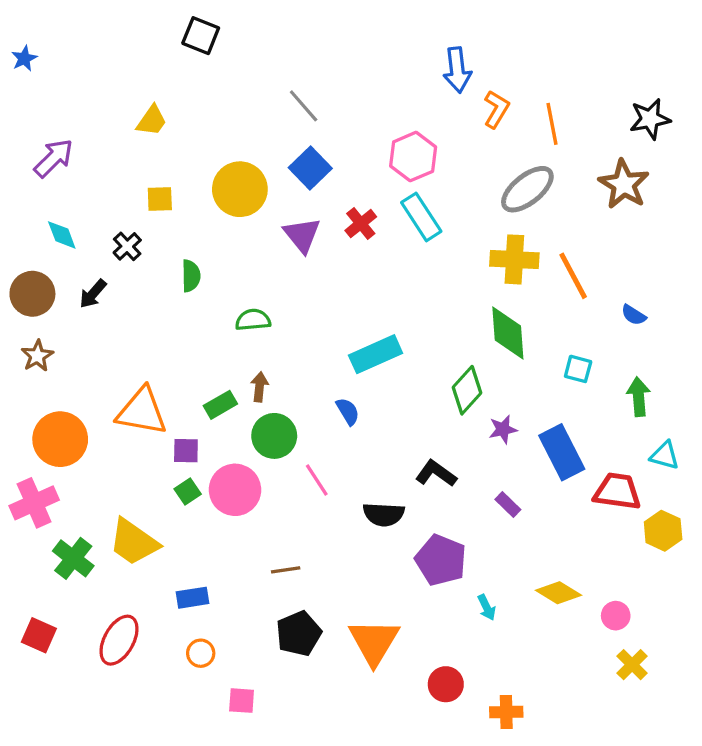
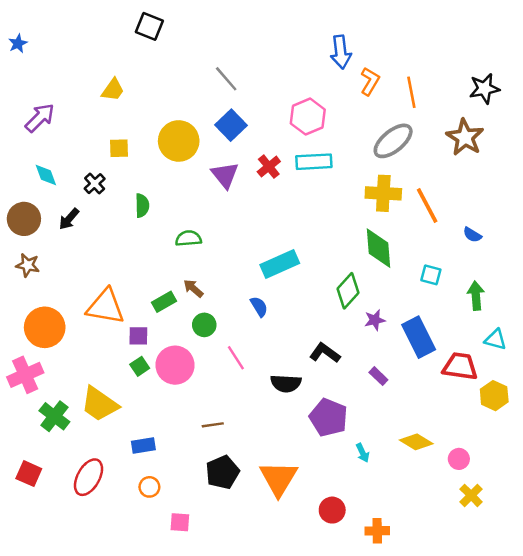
cyan rectangle: (421, 217) -> (314, 162), turned -60
brown star: (37, 356) -> (28, 265), turned -30
brown arrow: (260, 387) -> (193, 288), turned -55
green circle: (274, 436) -> (204, 325), size x0.7

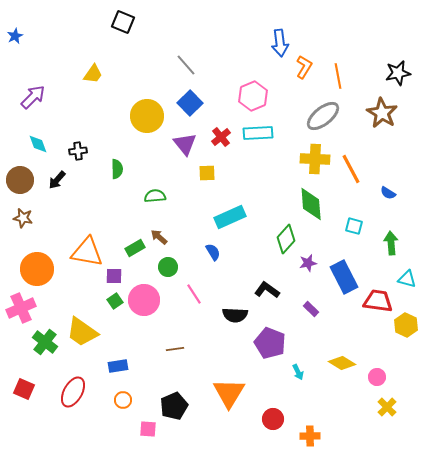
yellow square: (119, 148) -> (207, 173), moved
black cross: (95, 184) -> (78, 151), turned 36
black pentagon: (223, 472) -> (174, 406), moved

